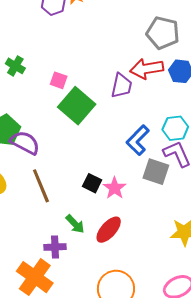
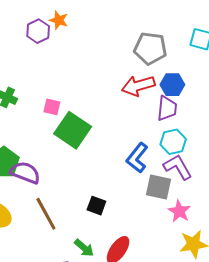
purple trapezoid: (122, 86) -> (167, 108), moved
pink star: (115, 188) -> (179, 211), moved

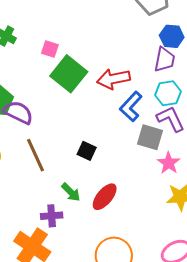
red arrow: (138, 86) -> (113, 79), moved

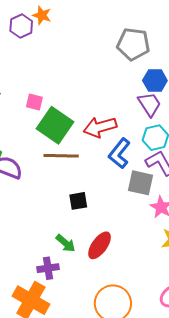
purple trapezoid: (165, 60) -> (149, 104), turned -40
black square: (87, 151) -> (78, 201), turned -30
brown line: (36, 155) -> (61, 156), moved, turned -60

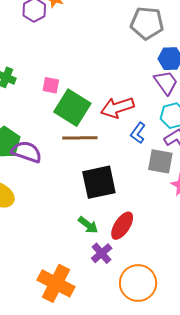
blue L-shape: (119, 153) -> (138, 133), size x0.7
black square: (78, 201) -> (99, 182), size x1.8
purple cross: (48, 268) -> (102, 253), moved, turned -30

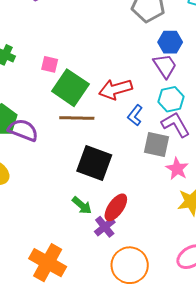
black square: (99, 182) -> (94, 163), turned 30
purple cross: (102, 253) -> (105, 227), moved

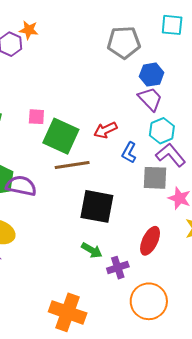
red arrow: (115, 89) -> (105, 130), size x0.7
red ellipse: (116, 207) -> (150, 241), moved
purple cross: (105, 227) -> (118, 268), turned 30

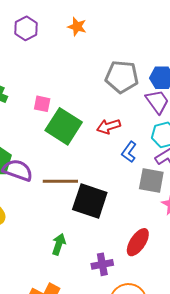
orange star: (29, 30) -> (77, 27), moved
gray pentagon: (124, 42) -> (122, 77), moved
brown line: (72, 165) -> (60, 181), moved
green arrow: (92, 250) -> (59, 244), moved, turned -110

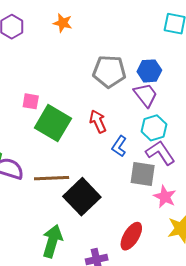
red arrow: (109, 126) -> (98, 122), turned 85
black square: (90, 201) -> (82, 197), turned 30
green arrow: (59, 244) -> (52, 241), size x1.5

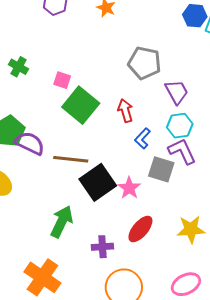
blue hexagon: (149, 71) -> (195, 16), moved
pink star: (165, 197) -> (129, 188), moved

